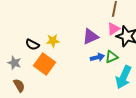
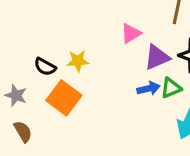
pink triangle: (113, 29) -> (131, 33), moved
purple triangle: (91, 37) -> (157, 57), moved

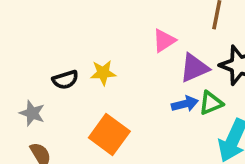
black semicircle: (45, 67) -> (65, 80), turned -45
orange square: (64, 98) -> (109, 134), moved

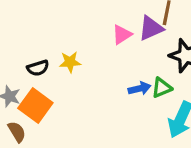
purple triangle: (194, 68) -> (151, 28), moved
orange square: (109, 134) -> (35, 105), moved

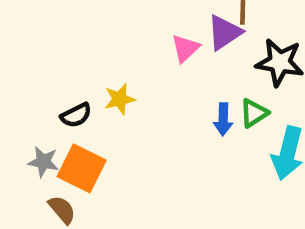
blue arrow: (140, 88) -> (223, 119), turned 115

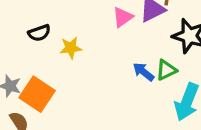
black semicircle: (76, 115) -> (39, 33), moved
blue arrow: (223, 119) -> (143, 72), turned 120

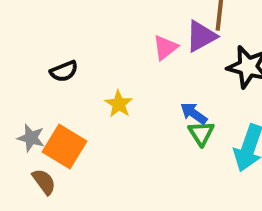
yellow star: (71, 48) -> (119, 104), moved, turned -30
green triangle: (166, 70) -> (201, 133), moved, turned -35

